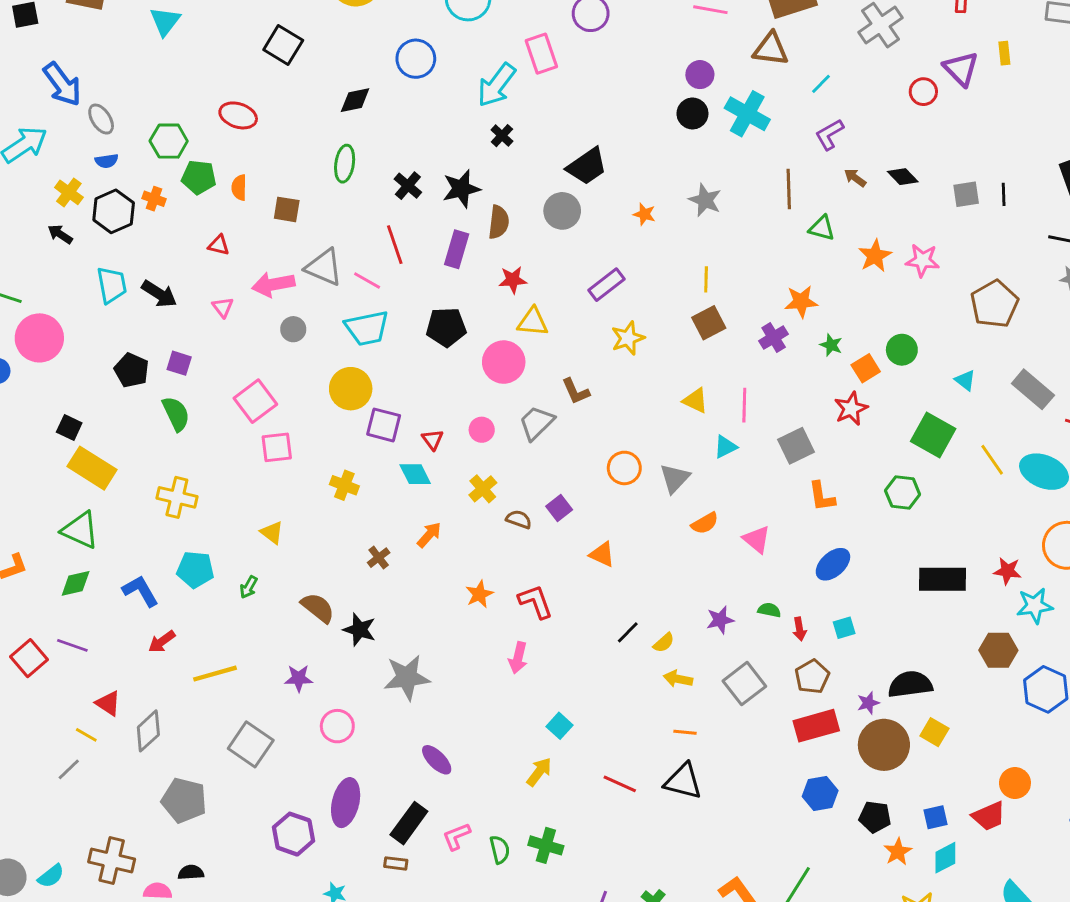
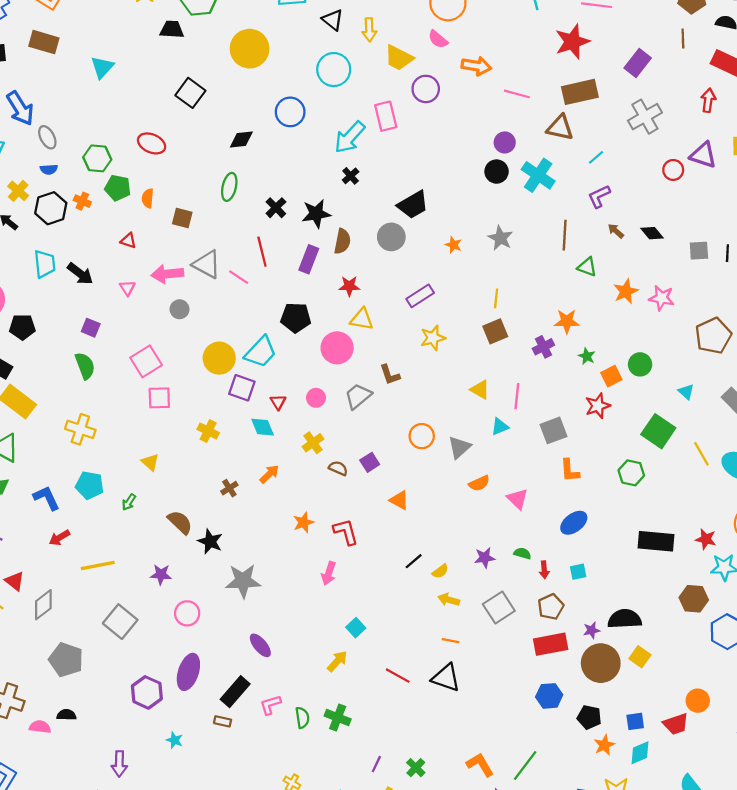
purple triangle: (961, 69) -> (703, 155), turned -32
cyan trapezoid: (367, 328) -> (261, 352), moved, turned -40
black pentagon: (131, 370) -> (22, 327), moved, turned -30

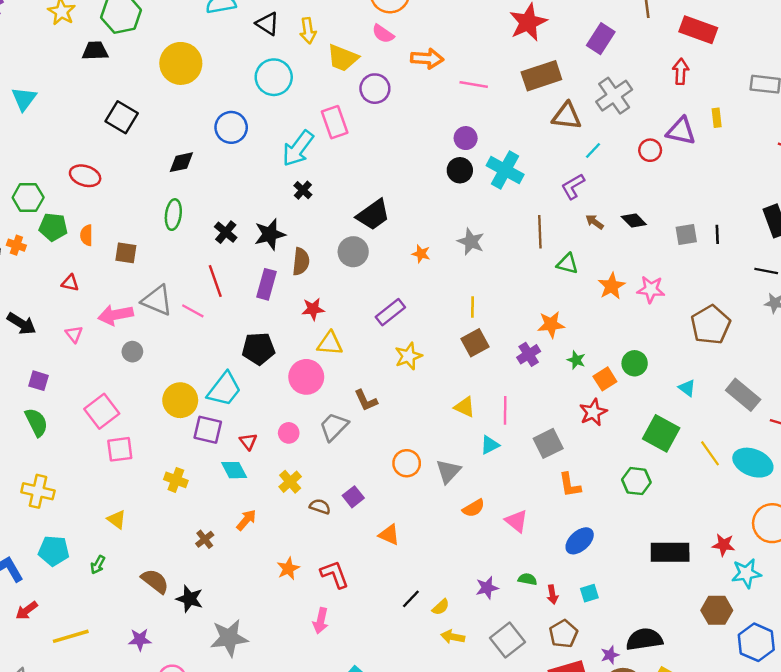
brown triangle: (560, 128) -> (567, 116), moved
cyan line: (596, 157) -> (593, 151), moved

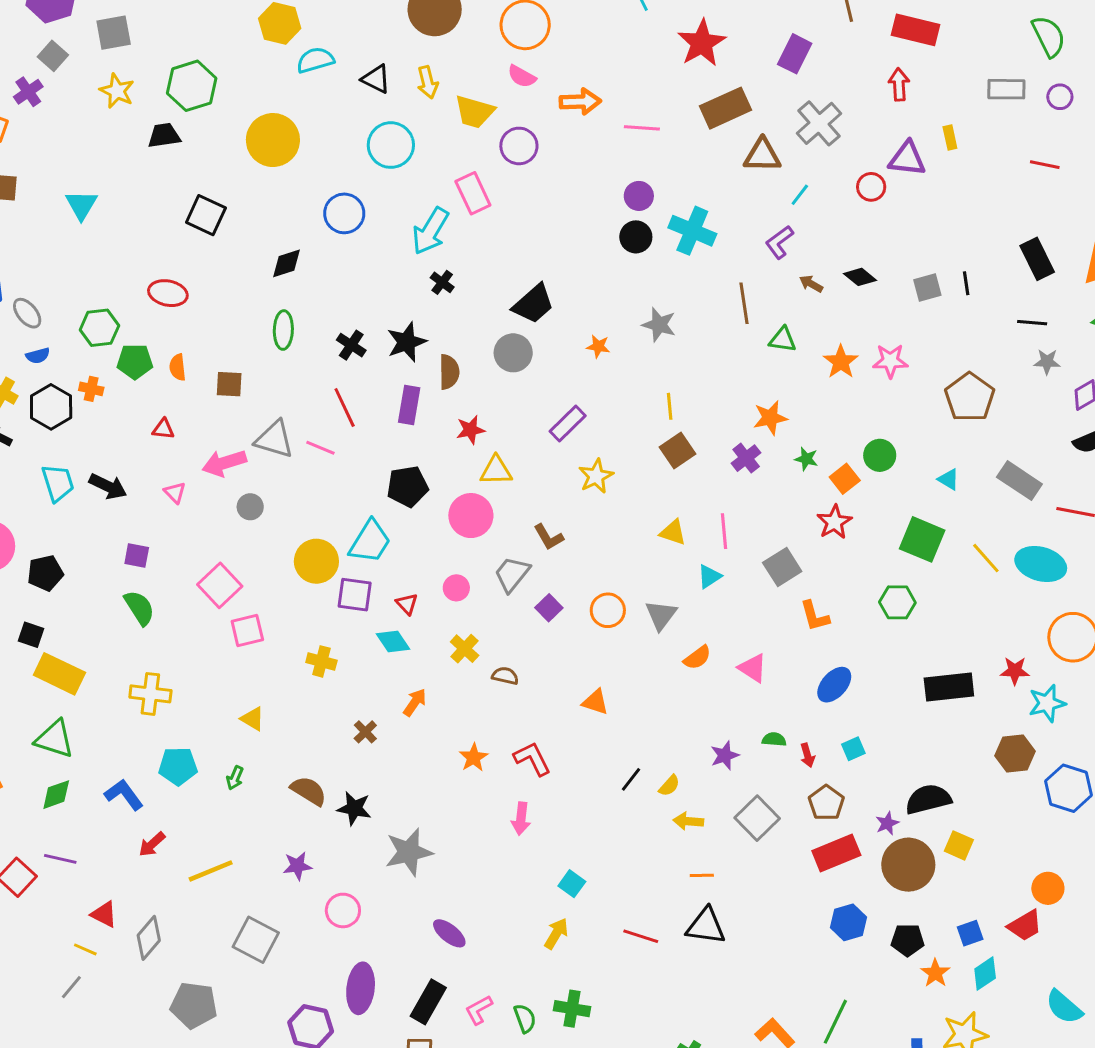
purple square: (353, 497) -> (549, 608), moved

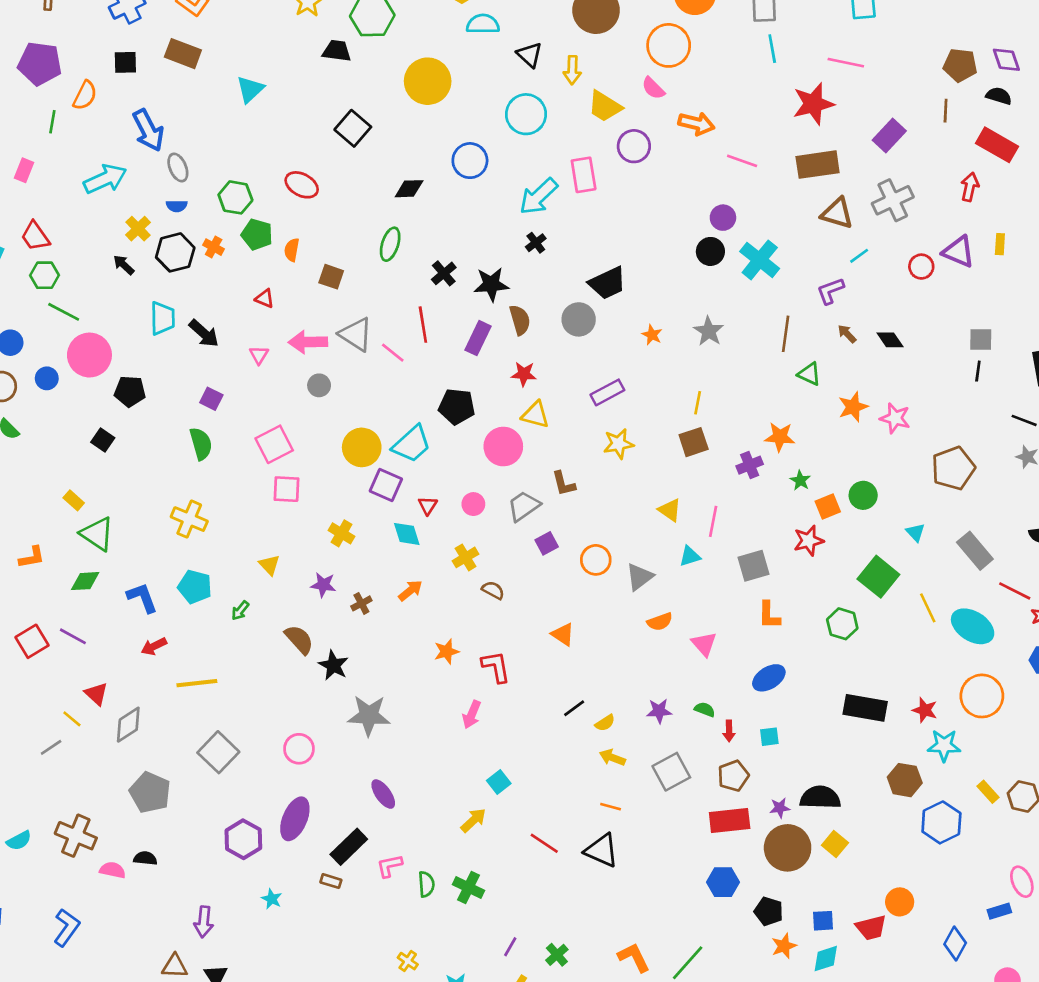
gray square: (927, 288) -> (981, 340), moved
brown semicircle: (449, 372) -> (520, 320), turned -32
yellow rectangle: (59, 674) -> (74, 500), moved, size x0.5
purple star: (297, 866) -> (323, 585), moved

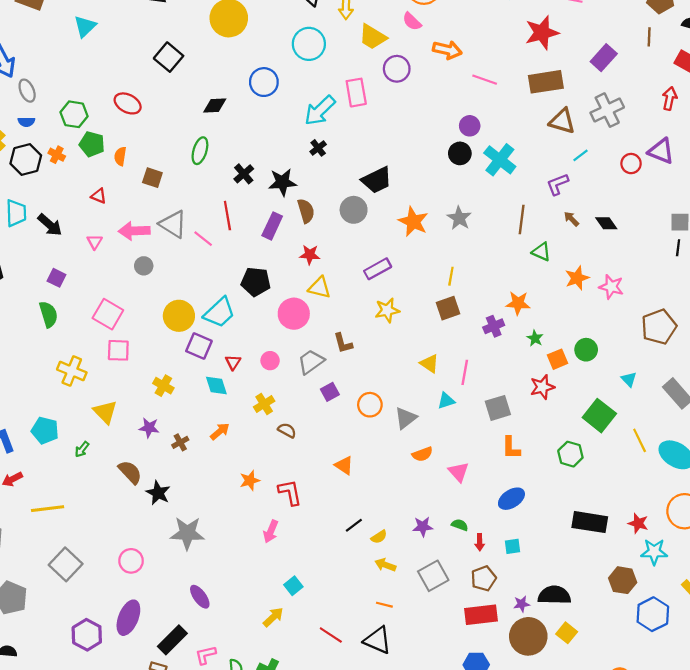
orange star: (652, 335) -> (413, 222), size x1.8
pink square: (274, 444) -> (108, 314), turned -32
yellow cross: (189, 519) -> (72, 371), moved
yellow triangle: (269, 565) -> (105, 412), size x1.4

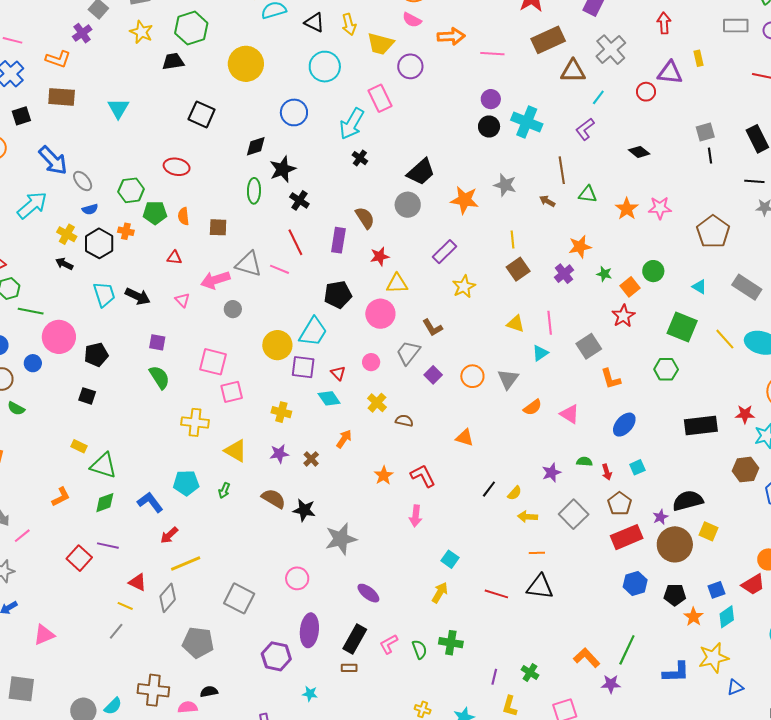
black star: (282, 182) -> (283, 169), moved
brown arrow: (571, 219) -> (547, 201), moved
yellow line: (48, 509) -> (186, 563), moved

